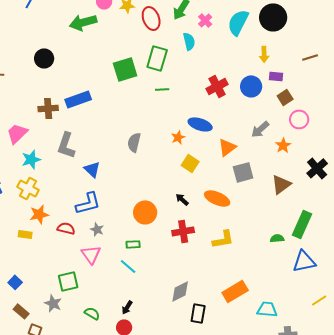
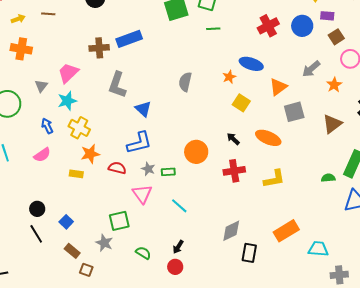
cyan star: (31, 159) -> (67, 101), moved
green rectangle: (133, 244) -> (168, 172), moved

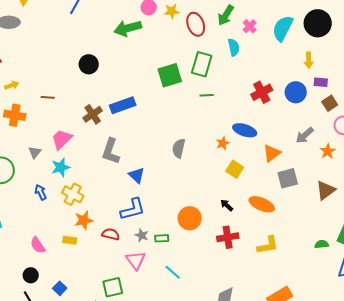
brown line: (48, 14) -> (48, 97), moved
brown cross: (99, 48) -> (93, 114), turned -30
pink semicircle: (42, 155) -> (38, 245), moved, turned 90

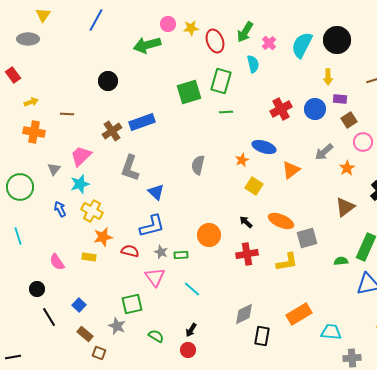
gray square: (288, 178) -> (307, 238), moved
black circle: (31, 275) -> (37, 289), moved

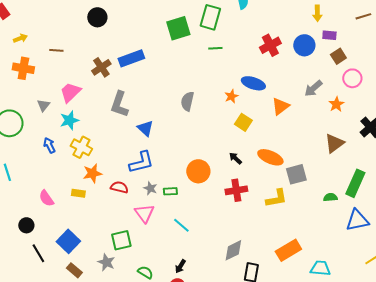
blue square: (79, 305) -> (68, 241), size x1.6

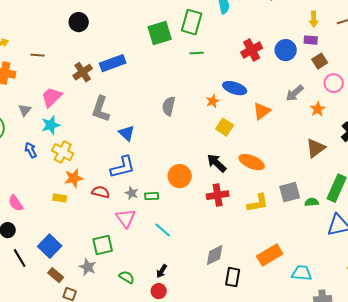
yellow arrow: (317, 13) -> (314, 19), moved
black arrow: (235, 158) -> (217, 163), size x1.5
gray square: (296, 174) -> (290, 192), moved
pink semicircle: (46, 198) -> (16, 203), moved

